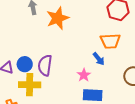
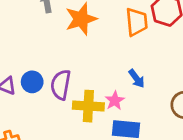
orange trapezoid: (110, 41) -> (137, 22), moved, turned -95
yellow cross: (30, 85) -> (88, 106), moved

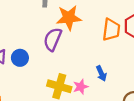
purple semicircle: (61, 85) -> (53, 39), moved

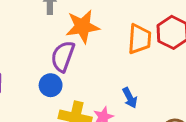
blue circle: (20, 58) -> (51, 85), moved

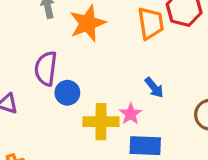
purple semicircle: (63, 56) -> (46, 68), moved

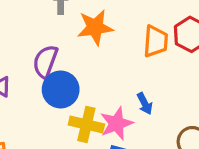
blue circle: (67, 93) -> (61, 89), size x1.5
pink star: (131, 114) -> (116, 124), size x1.5

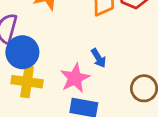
yellow cross: (86, 124) -> (27, 82), moved

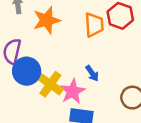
yellow cross: (27, 82) -> (50, 84), moved, turned 30

